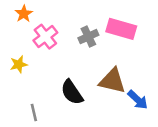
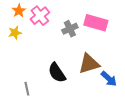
pink cross: (45, 37) -> (40, 16), moved
yellow star: (19, 64) -> (15, 33), moved
brown triangle: (112, 81) -> (89, 64), turned -30

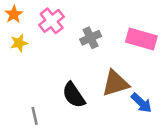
orange star: (19, 11) -> (14, 14), moved
pink rectangle: (96, 23) -> (141, 39), moved

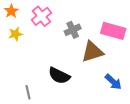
brown triangle: (115, 83) -> (92, 52), moved
black semicircle: (74, 95) -> (59, 76), turned -30

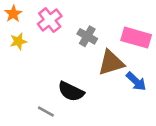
gray cross: (73, 30) -> (87, 36), turned -35
blue arrow: (113, 82) -> (136, 81), moved
gray line: (28, 92) -> (46, 111), moved, turned -48

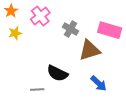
blue arrow: (136, 81) -> (99, 83), moved
gray line: (46, 111) -> (37, 89), turned -32

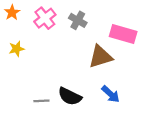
gray cross: (70, 29) -> (78, 20), moved
yellow star: (15, 33) -> (17, 49), moved
black semicircle: (57, 73) -> (70, 96), moved

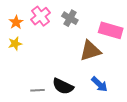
orange star: (12, 12) -> (16, 22), moved

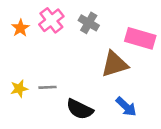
yellow star: (15, 44) -> (19, 89), moved
gray line: (37, 90) -> (47, 87), moved

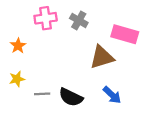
pink cross: (51, 20) -> (46, 18), turned 30
orange star: (20, 28) -> (18, 46), moved
gray line: (47, 87) -> (42, 94), moved

